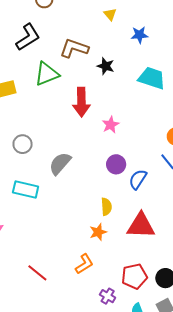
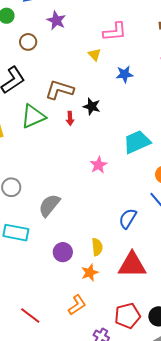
cyan trapezoid: (152, 78) -> (137, 142), moved, turned -40
red arrow: (81, 102) -> (70, 118), moved, size x0.5
purple circle: (116, 164) -> (63, 252), moved

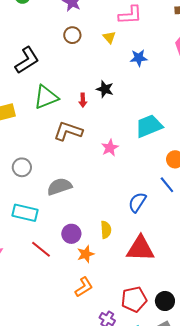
brown circle: (28, 42) -> (72, 35), moved
brown L-shape: (60, 90) -> (68, 131), moved
gray semicircle: (49, 205) -> (59, 187), turned 30
orange star: (90, 273) -> (86, 254), moved
red line: (30, 315) -> (41, 249), moved

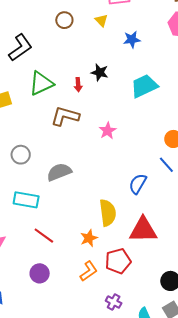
cyan trapezoid: (149, 126) -> (144, 86), moved
yellow semicircle: (106, 230) -> (108, 213), size x1.5
purple circle: (71, 234) -> (40, 273), moved
red pentagon: (134, 299) -> (118, 261), moved

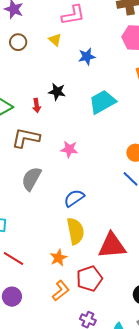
pink star: (108, 131) -> (69, 149), turned -30
gray semicircle: (59, 172) -> (31, 179), moved, turned -35
blue semicircle: (138, 184) -> (74, 198), moved, turned 30

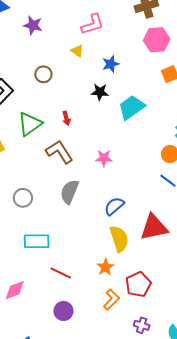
brown circle: (18, 42) -> (43, 74), moved
black star: (57, 92) -> (100, 92), moved
brown L-shape: (26, 138) -> (59, 152), turned 52
red triangle: (112, 246) -> (154, 227), moved

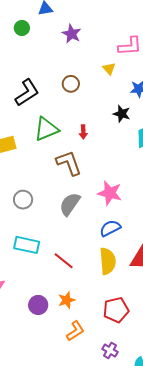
pink star: (104, 158) -> (110, 193), moved, size x1.4
orange star: (105, 267) -> (67, 300), moved
red line: (61, 273) -> (64, 261), moved
orange L-shape: (111, 300) -> (75, 331), moved
purple circle: (63, 311) -> (38, 305), moved

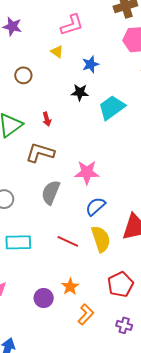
brown L-shape: (69, 163) -> (40, 153), turned -40
red line: (64, 261) -> (68, 241), moved

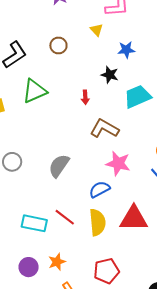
red arrow: (47, 119) -> (85, 97), moved
brown L-shape: (40, 153) -> (104, 129), moved
pink star: (87, 172) -> (118, 163), moved
cyan rectangle: (18, 242) -> (34, 223), moved

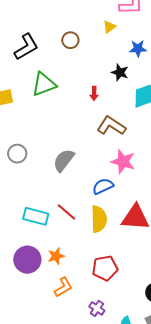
yellow triangle: (97, 30) -> (109, 27), turned 32
purple circle: (29, 267) -> (27, 260), size x1.4

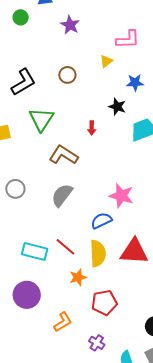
green triangle: (44, 84) -> (41, 119), turned -36
brown L-shape: (111, 126) -> (64, 155), moved
orange star: (56, 256) -> (78, 277), moved

